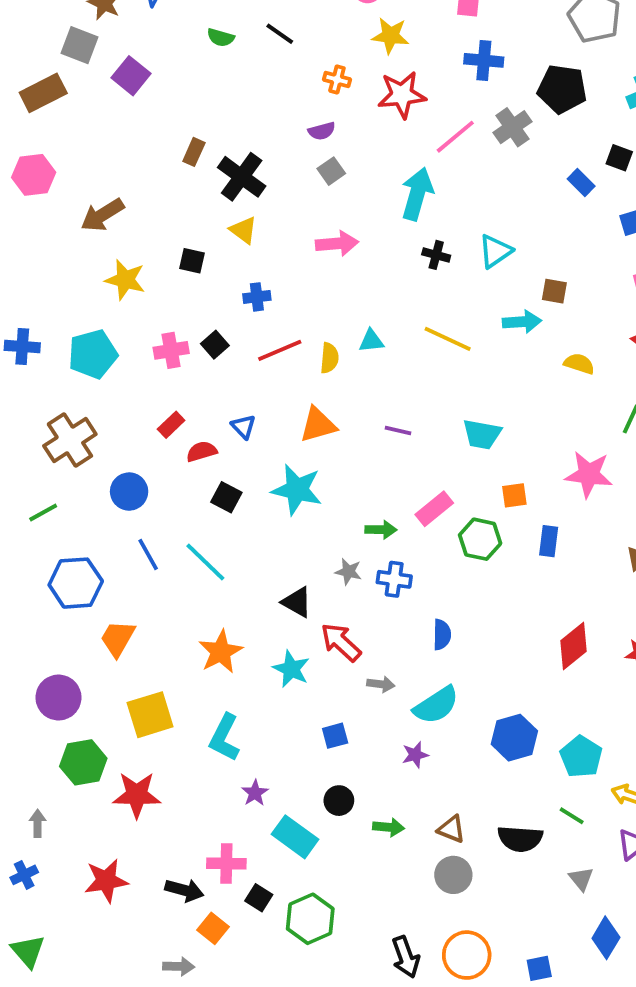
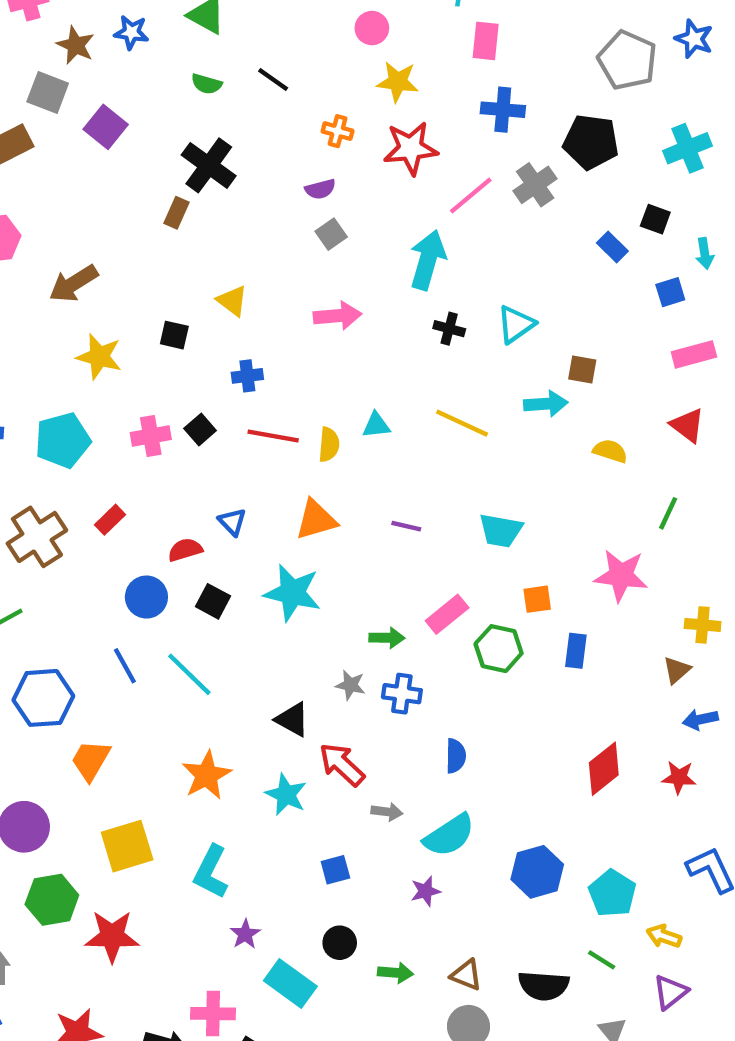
black cross: (242, 177) -> (209, 165), moved
red line: (280, 350) -> (273, 436), turned 33
red rectangle: (171, 425) -> (110, 520), moved
blue circle: (129, 492) -> (146, 597), moved

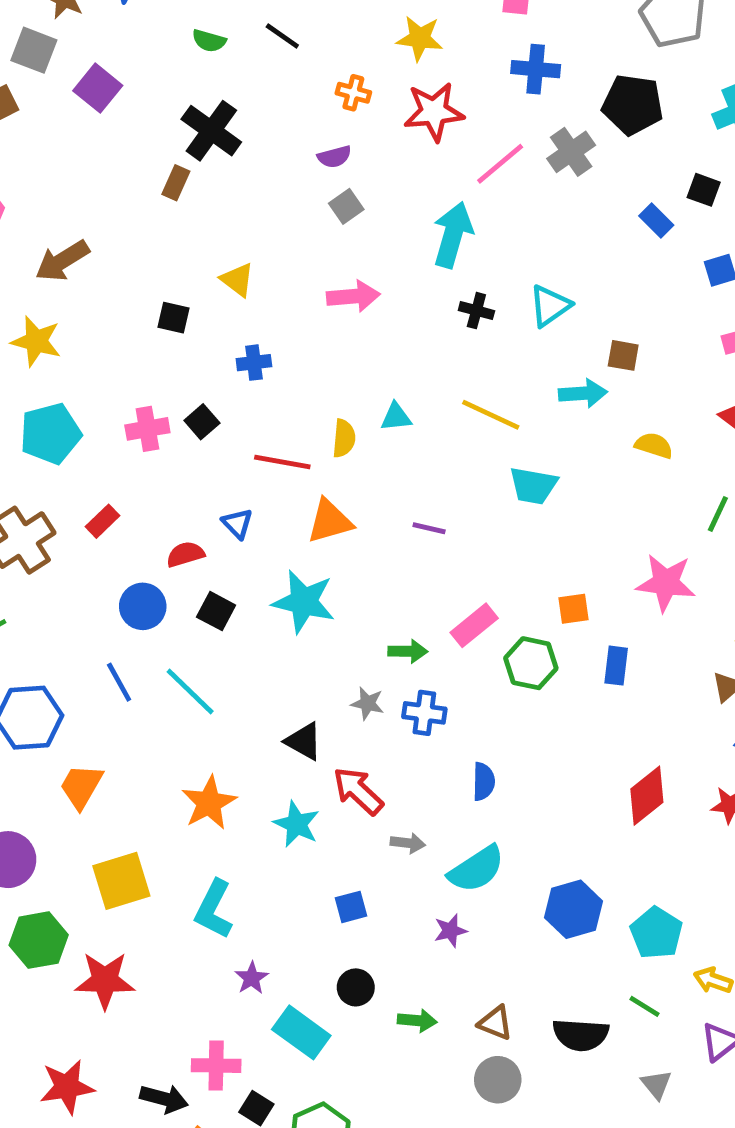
yellow star: (99, 357) -> (36, 341), moved
red line: (273, 436) -> (282, 462), moved
cyan trapezoid: (501, 530) -> (533, 486), moved

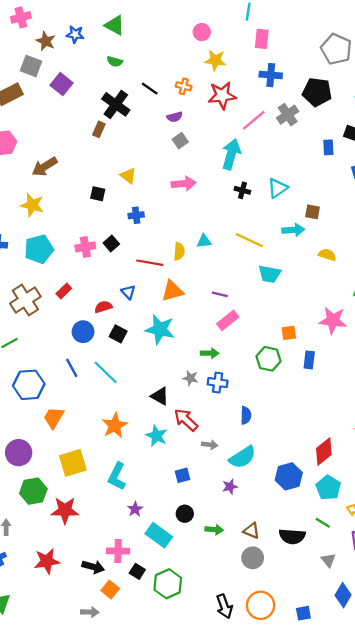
black line: (282, 36) -> (150, 89), moved
blue rectangle: (656, 221) -> (328, 147), turned 42
pink rectangle: (474, 625) -> (228, 320), moved
red diamond: (647, 796) -> (324, 452), moved

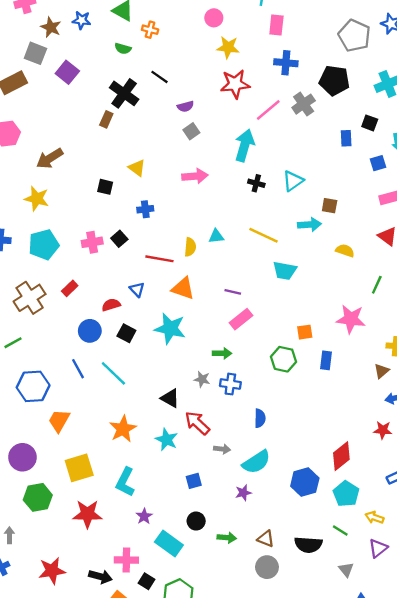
orange cross: (184, 86) -> (150, 30), moved
orange triangle: (172, 291) -> (183, 288), turned 35
red star: (65, 510) -> (87, 514), moved

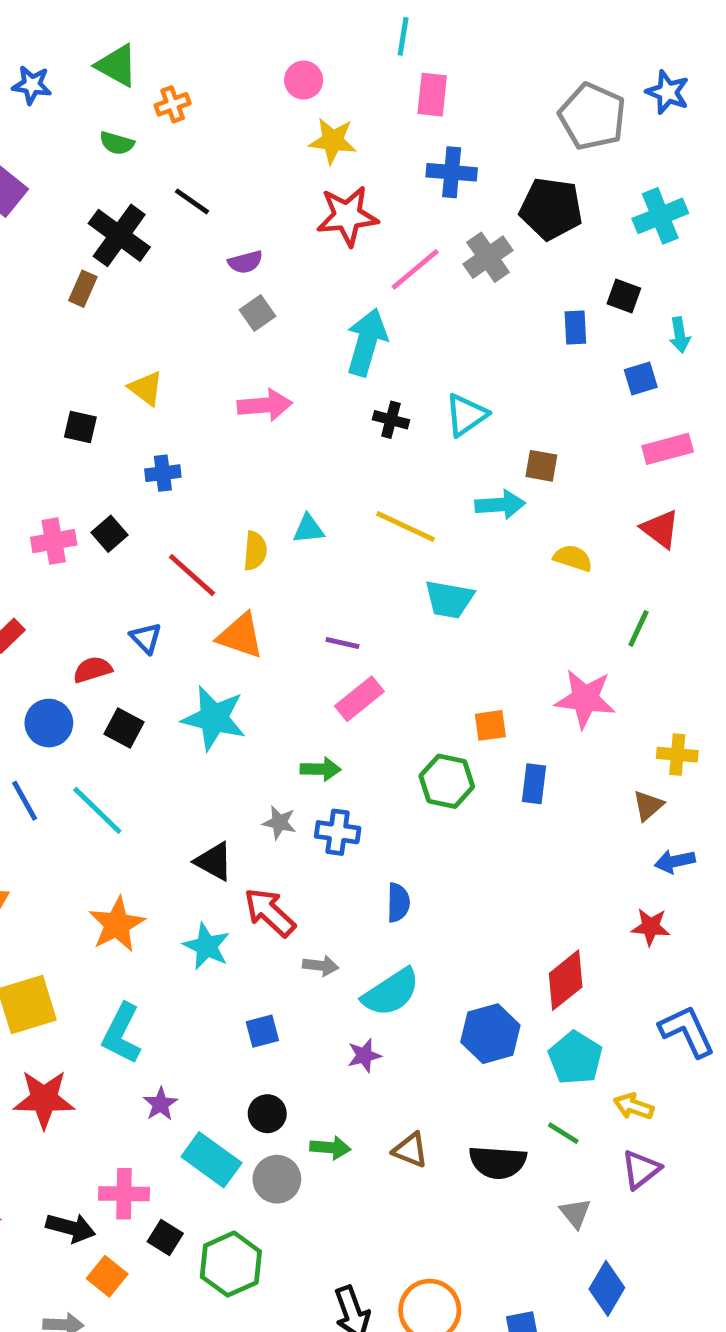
orange cross: (150, 30) -> (173, 104), turned -35
red line: (159, 259) -> (192, 575), turned 32
gray circle: (267, 567) -> (277, 1179), moved

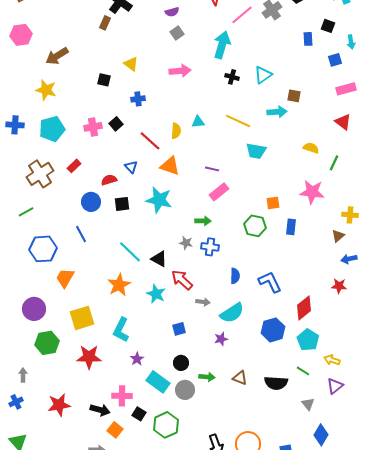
yellow semicircle: (573, 558) -> (311, 148), moved
black square: (124, 728) -> (122, 204), turned -35
cyan line: (97, 810) -> (130, 252), moved
blue L-shape: (687, 1031) -> (270, 282), moved

